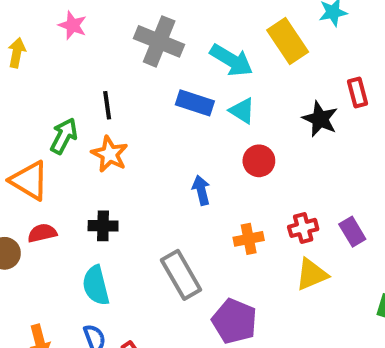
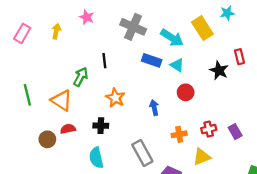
orange star: (110, 154) -> (115, 98), moved
yellow triangle: (312, 274) -> (202, 157), moved

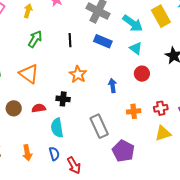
blue rectangle: (152, 60) -> (103, 41), moved
green arrow: (81, 77) -> (35, 39), moved
red semicircle: (68, 129) -> (39, 108), moved
yellow triangle: (202, 157) -> (163, 133), moved

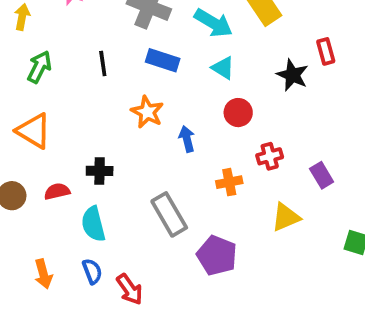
orange star: (78, 74) -> (147, 112), moved
red cross: (161, 108) -> (270, 156), moved

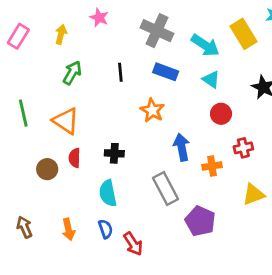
blue arrow: (187, 139) -> (182, 147), moved, size x1.4
red semicircle: (57, 191) -> (75, 158), moved, turned -78

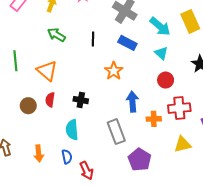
green arrow: (72, 73) -> (56, 35), turned -96
red cross: (243, 148) -> (179, 108), size x1.5

